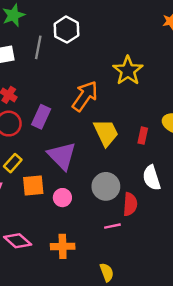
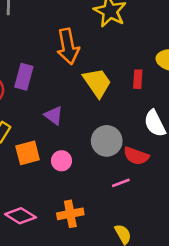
orange arrow: (85, 96) -> (68, 46), turned 144
purple triangle: (62, 156) -> (54, 115), size x0.6
red semicircle: (130, 204) -> (136, 156), turned 115

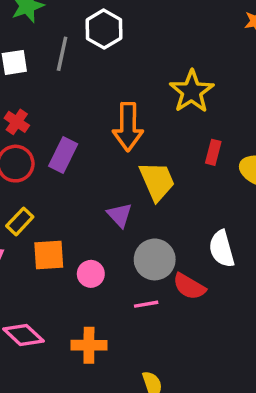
red rectangle: (138, 79) -> (213, 152), moved
purple triangle: (54, 115) -> (120, 215), moved
pink line: (121, 183) -> (146, 304), moved

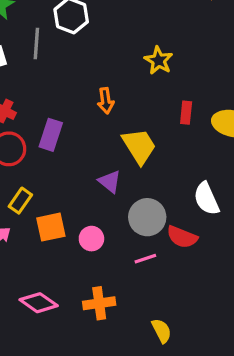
yellow star: (192, 91) -> (159, 60), size x0.7
orange arrow: (128, 127) -> (106, 101), size x0.6

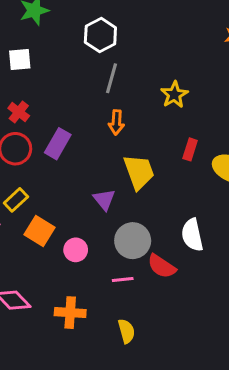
gray line: (36, 44) -> (112, 78), moved
orange square: (51, 227) -> (40, 231), turned 32
yellow semicircle: (162, 331) -> (126, 331), moved

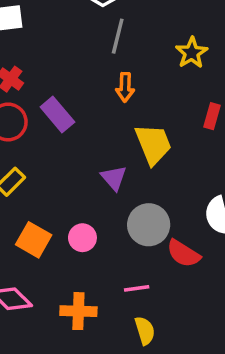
purple rectangle: (58, 144) -> (57, 114), turned -68
orange square: (40, 231) -> (34, 240), moved
pink line: (123, 280) -> (137, 288), moved

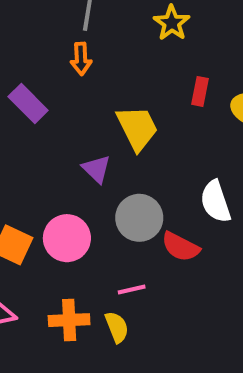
orange arrow: (125, 87) -> (81, 59), moved
pink circle: (82, 238) -> (67, 238), size x1.5
yellow semicircle: (145, 331) -> (117, 327), moved

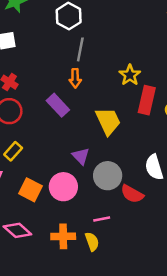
yellow star: (172, 23) -> (130, 75), moved
red rectangle: (200, 91) -> (147, 100), size x1.6
purple rectangle: (28, 104) -> (58, 105), moved
purple triangle: (96, 169) -> (81, 156), moved

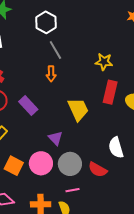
gray line: (80, 49) -> (55, 50), turned -42
yellow star: (130, 75) -> (104, 62), moved, turned -30
purple rectangle: (58, 105) -> (28, 105), moved
gray circle: (108, 176) -> (70, 164), moved

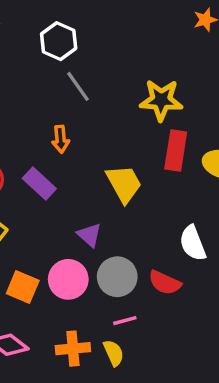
yellow star: (104, 62) -> (161, 100), size x1.4
orange arrow: (51, 74) -> (60, 139), moved

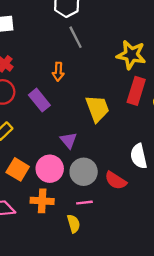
orange cross: (73, 349) -> (42, 201), moved

